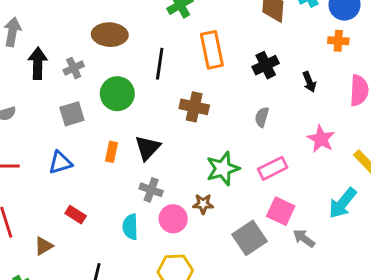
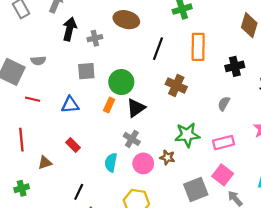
green circle: (117, 94) -> (121, 82), moved

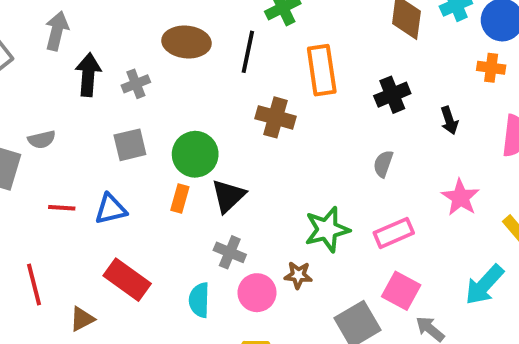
black line: (158, 49) -> (248, 52), moved
brown cross: (176, 85) -> (276, 117), moved
red line: (33, 99) -> (62, 208), moved
red rectangle: (73, 145) -> (127, 280), size x1.6

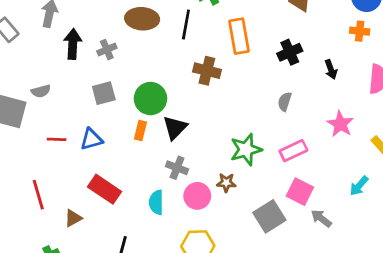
cyan arrow: (484, 285) -> (359, 186), size x0.7

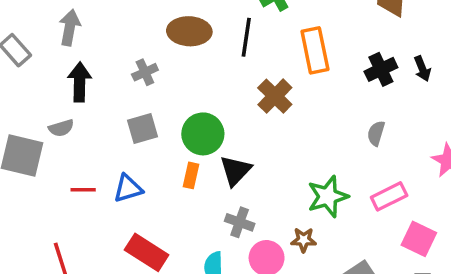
black arrow: (73, 44) -> (80, 82), moved
black arrow: (331, 69) -> (422, 69), moved
brown cross: (207, 71) -> (275, 96), turned 32
pink square: (300, 192) -> (419, 239), moved

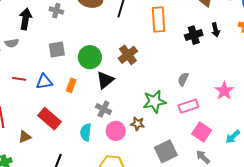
black arrow: (422, 69) -> (216, 30), moved
gray cross: (145, 72) -> (56, 11), moved, turned 32
brown cross: (275, 96) -> (128, 55), moved
gray semicircle: (376, 133) -> (183, 79), moved
orange rectangle: (191, 175) -> (71, 85), moved

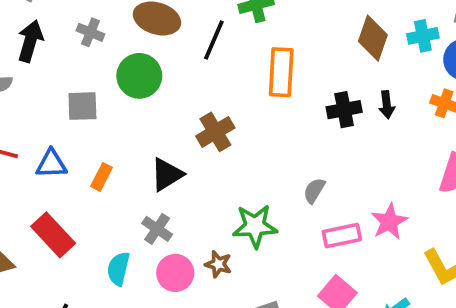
green circle: (90, 57) -> (139, 76), moved
pink rectangle: (188, 106) -> (342, 236), moved

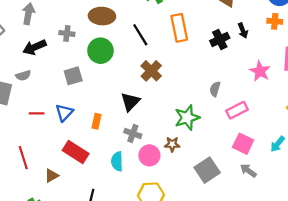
black line: (214, 40) -> (140, 35), moved, turned -40
black arrow: (30, 41) -> (35, 47), turned -115
blue triangle: (51, 164) -> (64, 113), turned -30
orange rectangle: (102, 177) -> (97, 121), moved
pink star: (389, 222) -> (260, 71), moved

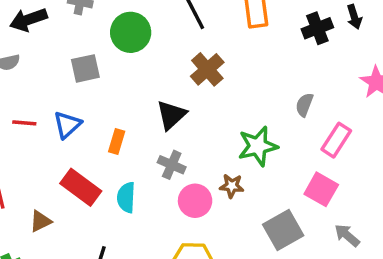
pink rectangle: (237, 110) -> (336, 140), turned -35
pink square: (243, 144) -> (321, 189), moved
cyan semicircle: (117, 161) -> (126, 197), moved

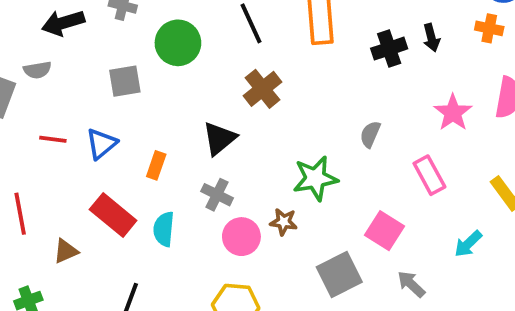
pink rectangle: (336, 140) -> (429, 175), moved, turned -64

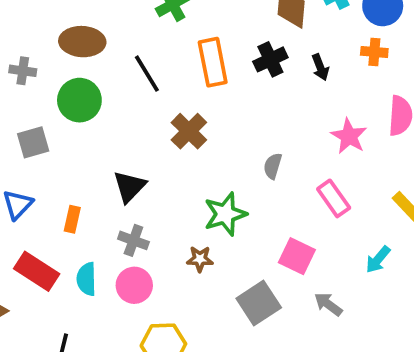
black cross: (389, 49) -> (270, 59), moved
brown cross: (262, 89) -> (189, 131), moved
pink circle: (241, 237) -> (134, 285), moved

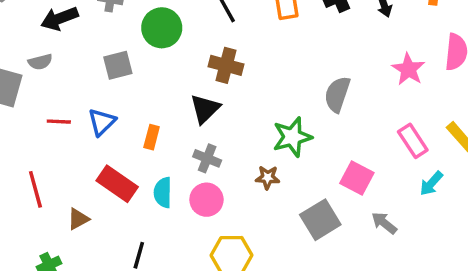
brown cross: (189, 131) -> (226, 65), moved, turned -32
gray semicircle: (273, 166) -> (337, 94), size x1.5
pink rectangle: (334, 198) -> (413, 141), moved

